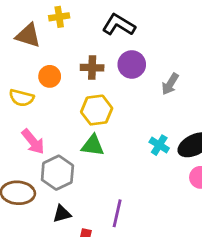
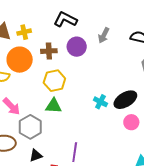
yellow cross: (59, 17) -> (24, 32), moved
orange circle: (50, 76) -> (20, 60), size x1.6
gray arrow: (170, 84) -> (104, 35), moved

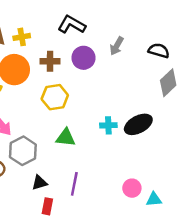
cyan cross: (100, 102) -> (108, 125), turned -32
green triangle: (54, 106) -> (66, 137), moved
pink circle: (131, 122) -> (132, 188), moved
black triangle: (36, 156) -> (39, 183), moved

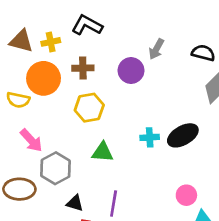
black L-shape: (72, 25) -> (87, 25), moved
purple circle: (83, 58) -> (131, 71), moved
black triangle: (39, 183) -> (75, 203), turned 35
pink circle: (132, 188) -> (186, 195), moved

